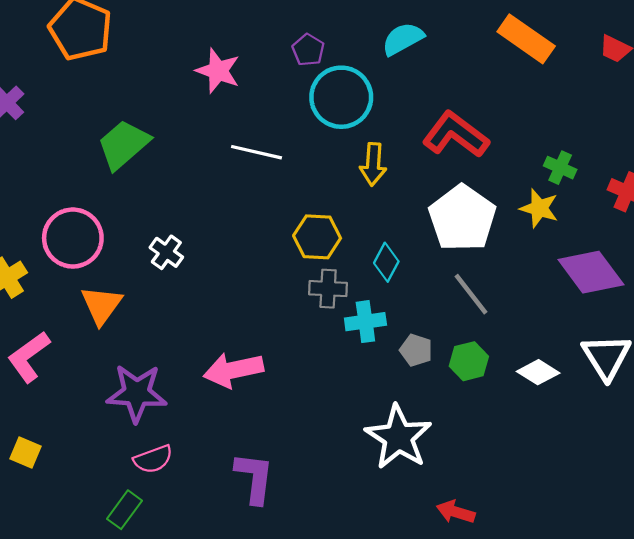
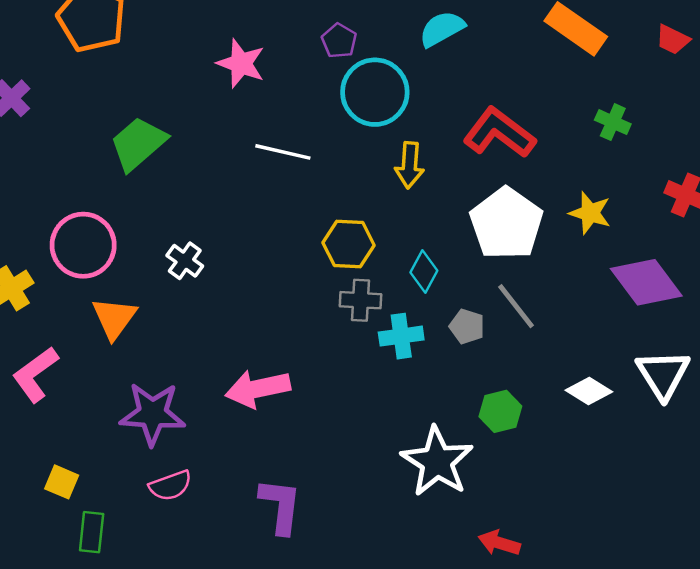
green cross: (560, 168) -> (613, 122), moved
gray pentagon: (416, 350) -> (467, 326), moved
green hexagon: (469, 361) -> (500, 411), moved
yellow square: (26, 453) -> (62, 482), moved
green rectangle: (125, 510) -> (92, 532), moved, turned -30

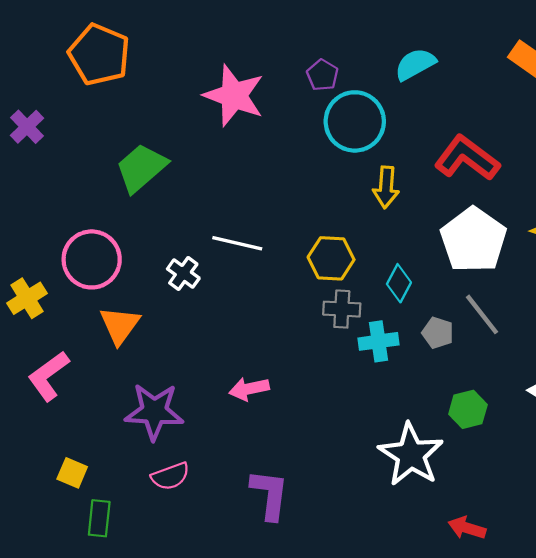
pink star: (241, 63) -> (234, 96), size x1.4
white line: (283, 152) -> (237, 243), moved
pink arrow: (258, 389) -> (249, 389), size x0.7

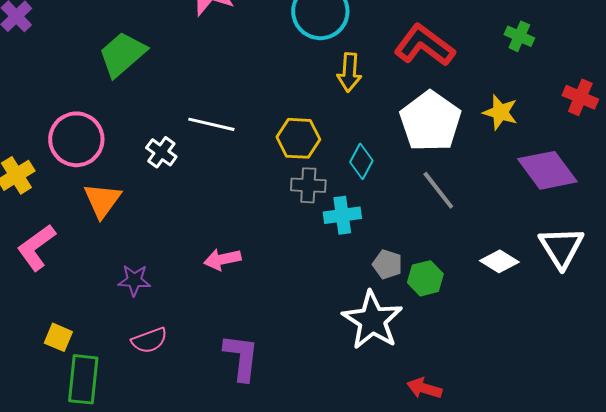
gray pentagon: (438, 333) -> (387, 264), moved
purple star: (154, 411) -> (134, 280), size x0.6
green rectangle: (99, 518) -> (83, 379), size x1.4

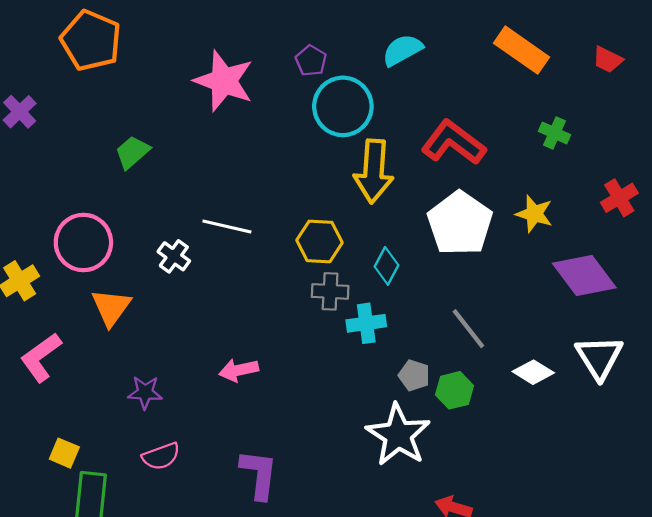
green trapezoid: (122, 54) -> (132, 152), size x0.7
yellow arrow: (349, 72) -> (374, 171), size x1.5
red cross: (580, 97) -> (619, 198), turned 36
gray line: (438, 190) -> (468, 329), moved

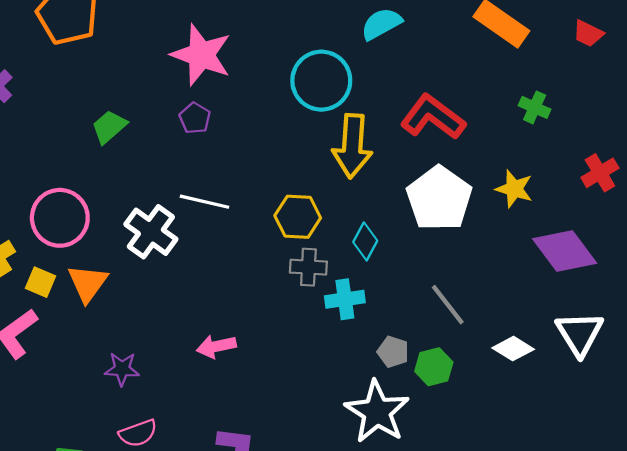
purple pentagon: (311, 61) -> (195, 118), moved
white cross: (174, 256) -> (151, 232), size x1.6
yellow square: (64, 453) -> (41, 282), moved

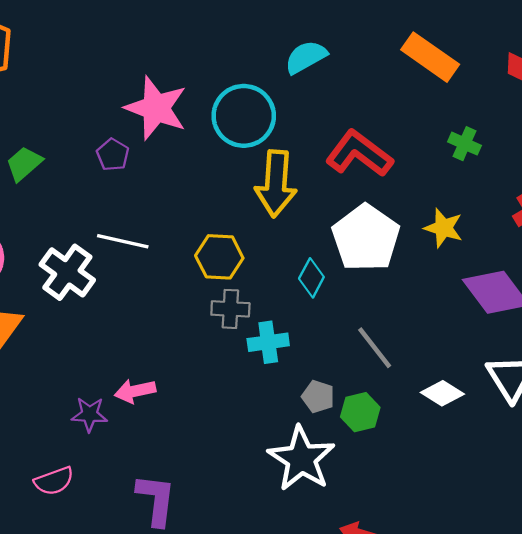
pink star: (201, 55) -> (156, 108), moved
cyan diamond: (365, 241) -> (311, 278), moved
purple star: (122, 369) -> (89, 414), moved

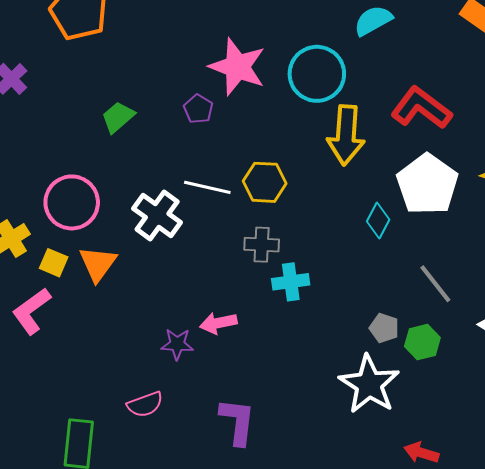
yellow hexagon: (219, 257) -> (265, 182), moved
gray cross: (230, 309) -> (262, 245), moved
cyan cross: (268, 342) -> (291, 282), moved

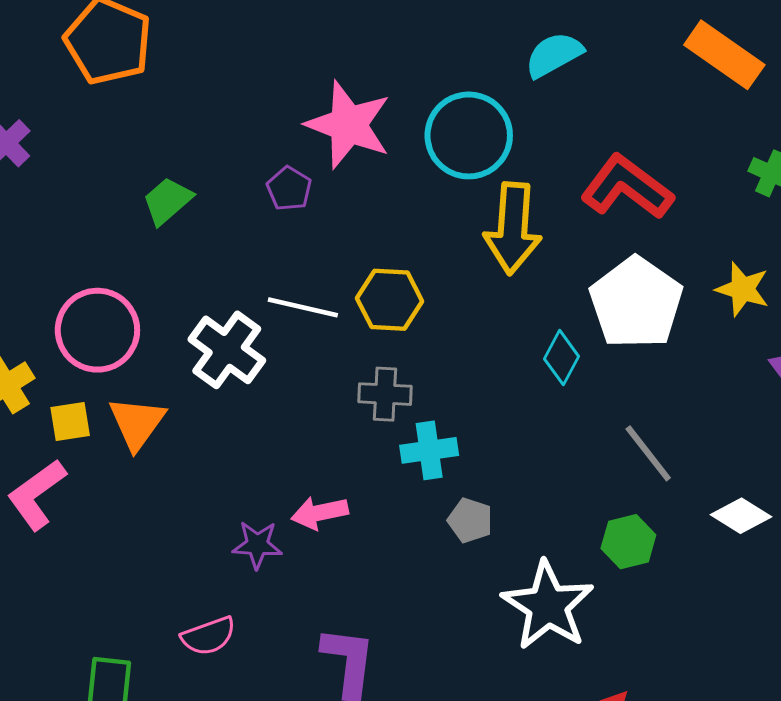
yellow square: (54, 263) -> (70, 421), turned -32
gray pentagon: (384, 328) -> (470, 520), moved

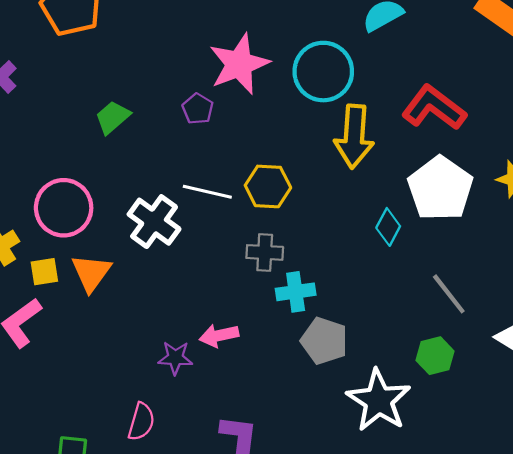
pink star: (348, 125) -> (239, 64), turned 30
gray pentagon: (470, 520) -> (324, 341), size x1.5
pink semicircle: (209, 636) -> (141, 422), turned -54

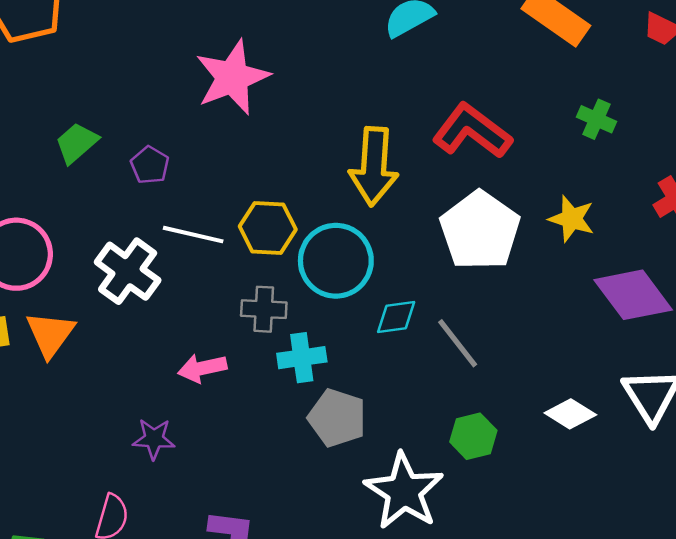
cyan circle: (323, 72) -> (336, 261), moved
purple pentagon: (198, 109) -> (150, 165), moved
cyan diamond: (388, 227) -> (396, 317), moved, turned 54
gray line: (449, 294) -> (458, 343), moved
pink arrow: (219, 335) -> (202, 368), moved

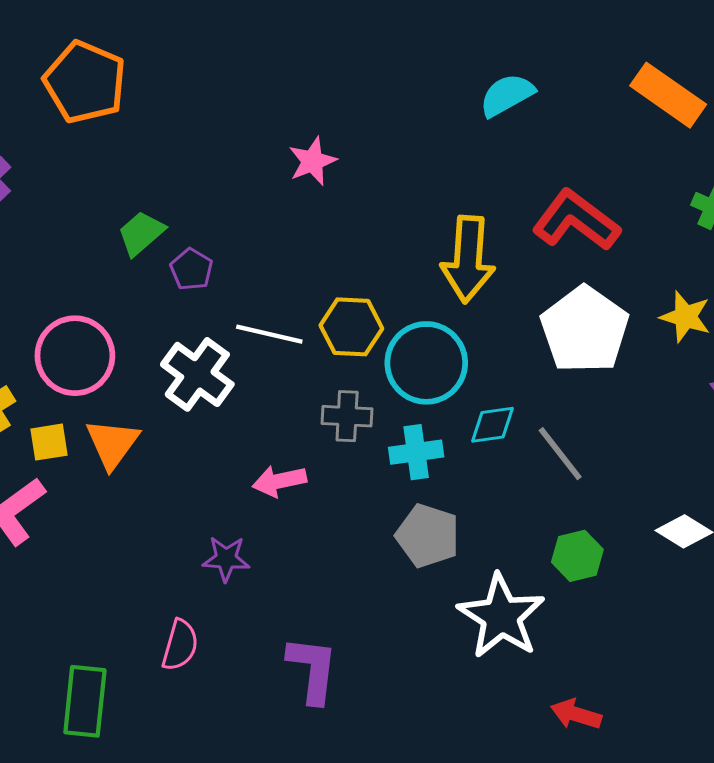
pink star: (232, 77) -> (312, 161), size x0.6
purple pentagon: (150, 165) -> (192, 269), moved
cyan cross: (302, 358) -> (416, 452), moved

